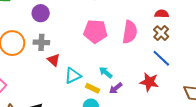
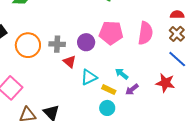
purple circle: (41, 13) -> (86, 42), moved

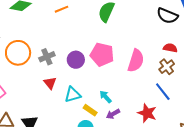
gray cross: (57, 44) -> (47, 57), turned -35
red triangle: (70, 62) -> (50, 83), moved

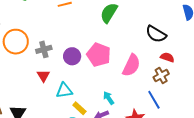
black semicircle: (167, 16) -> (156, 34), moved
cyan arrow: (106, 97) -> (109, 98), moved

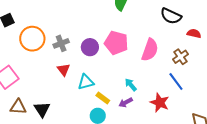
red semicircle: (167, 57) -> (194, 33), moved

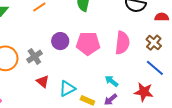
purple circle: (90, 47) -> (60, 41), moved

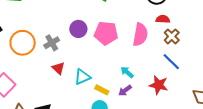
red semicircle: (162, 17) -> (163, 19), moved

